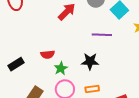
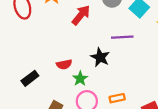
black star: (90, 61) -> (100, 57), moved, turned 30

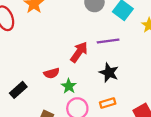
red arrow: (81, 15) -> (79, 52), moved
black star: (100, 57) -> (109, 73), moved

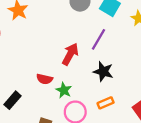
purple line: (108, 41) -> (98, 39), turned -45
red semicircle: (52, 73) -> (45, 79), turned 35

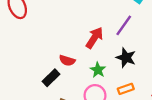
green star: (64, 90) -> (98, 70), moved
black rectangle: (13, 100) -> (51, 78), moved

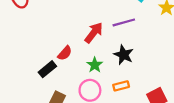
purple line: (124, 25) -> (124, 22), turned 35
red semicircle: (67, 60) -> (65, 53), turned -70

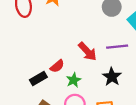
red arrow: (94, 33) -> (87, 51), turned 90
green star: (95, 65) -> (74, 80), moved

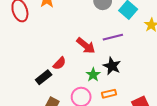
green star: (74, 80) -> (93, 75), moved

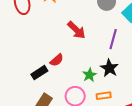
purple line: (113, 37) -> (113, 39), turned -66
red arrow: (86, 46) -> (76, 30), moved

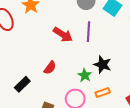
purple line: (113, 39) -> (88, 32), moved
black rectangle: (39, 73) -> (22, 84), moved

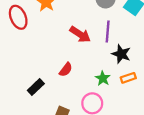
black star: (102, 65) -> (121, 54), moved
orange rectangle: (103, 93) -> (128, 78), moved

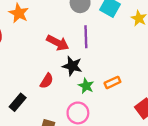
black star: (121, 54) -> (72, 66), moved

